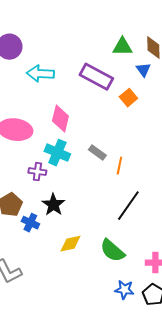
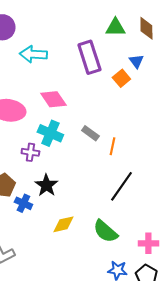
blue triangle: (143, 70) -> (136, 61), moved
purple rectangle: (96, 77) -> (89, 57), turned 44
pink diamond: (60, 119) -> (53, 99), turned -48

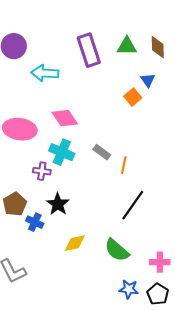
purple rectangle: (89, 57) -> (89, 50), moved

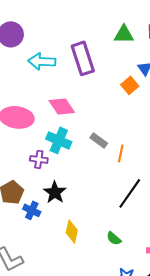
purple rectangle: (89, 50) -> (83, 58), moved
yellow diamond: (75, 243) -> (72, 231), turned -65
green semicircle: (117, 250) -> (114, 238), size x0.6

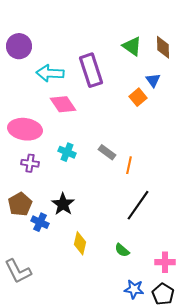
green triangle: (124, 34) -> (132, 46), turned 35
pink diamond: (62, 106) -> (63, 104), moved
cyan cross: (59, 140) -> (67, 152), size x0.7
purple cross: (39, 159) -> (30, 163), moved

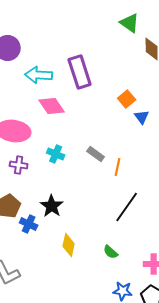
green triangle: (132, 46) -> (130, 23), moved
blue triangle: (153, 80) -> (142, 117), moved

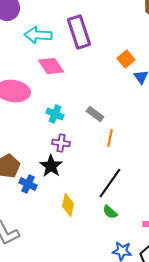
purple cross: (19, 165) -> (61, 143), moved
orange line: (118, 167) -> (110, 138), moved
black line: (127, 207) -> (110, 183), moved

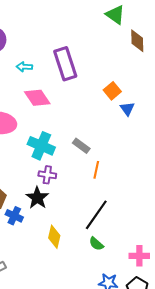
cyan arrow: (38, 35) -> (24, 67), size x0.6
cyan cross: (55, 114) -> (41, 146), size x1.5

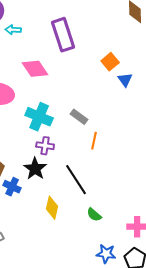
cyan arrow: (24, 67) -> (13, 30), moved
black line: (96, 215) -> (76, 180), moved, turned -68

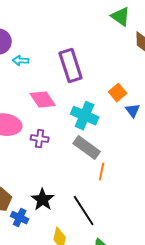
cyan cross: (39, 117) -> (85, 116), moved
gray rectangle: (79, 117) -> (87, 148), size x1.5
purple cross: (45, 146) -> (40, 139), moved

